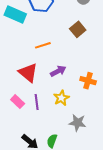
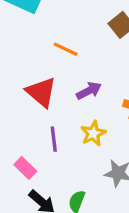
orange line: (43, 45) -> (66, 49), turned 42
pink rectangle: (18, 102) -> (25, 168), moved

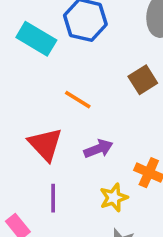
yellow star: (93, 133) -> (114, 198), moved

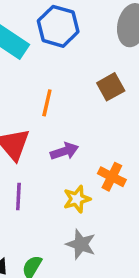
orange line: (78, 100) -> (47, 103), turned 68

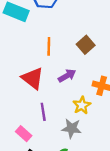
brown square: (111, 87) -> (86, 45), moved
gray star: (81, 244) -> (72, 128), moved

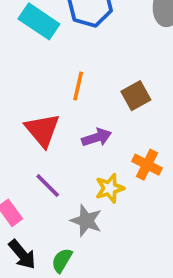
purple line: (43, 112) -> (48, 186), turned -48

